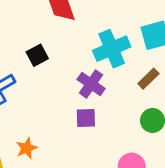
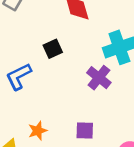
purple square: (86, 118) -> (85, 131), moved

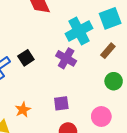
black square: (53, 49) -> (26, 58), moved

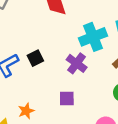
purple square: (61, 103) -> (67, 98), moved

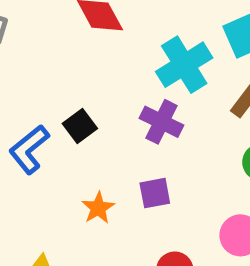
orange star: (26, 111) -> (98, 208), moved

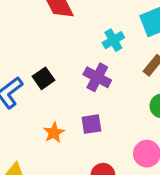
cyan cross: (184, 65) -> (113, 40), size x0.6

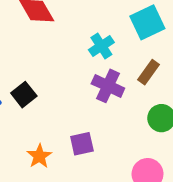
purple cross: (97, 77) -> (108, 86), moved

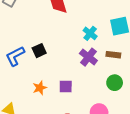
cyan cross: (101, 46) -> (90, 33), turned -32
brown rectangle: (148, 72) -> (113, 55), turned 48

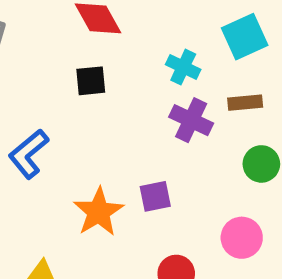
black square: (39, 51) -> (91, 81), moved, turned 32
orange star: (40, 88) -> (99, 212), size x1.5

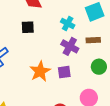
purple square: (155, 196) -> (64, 72), moved
orange star: (99, 212) -> (40, 71), moved

